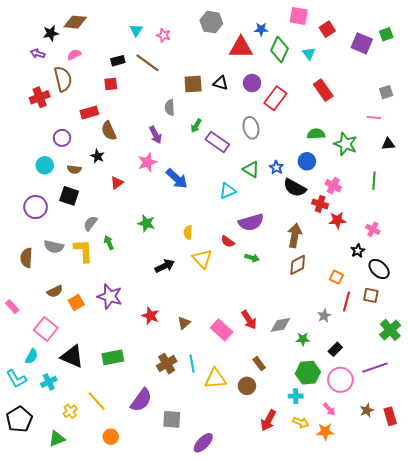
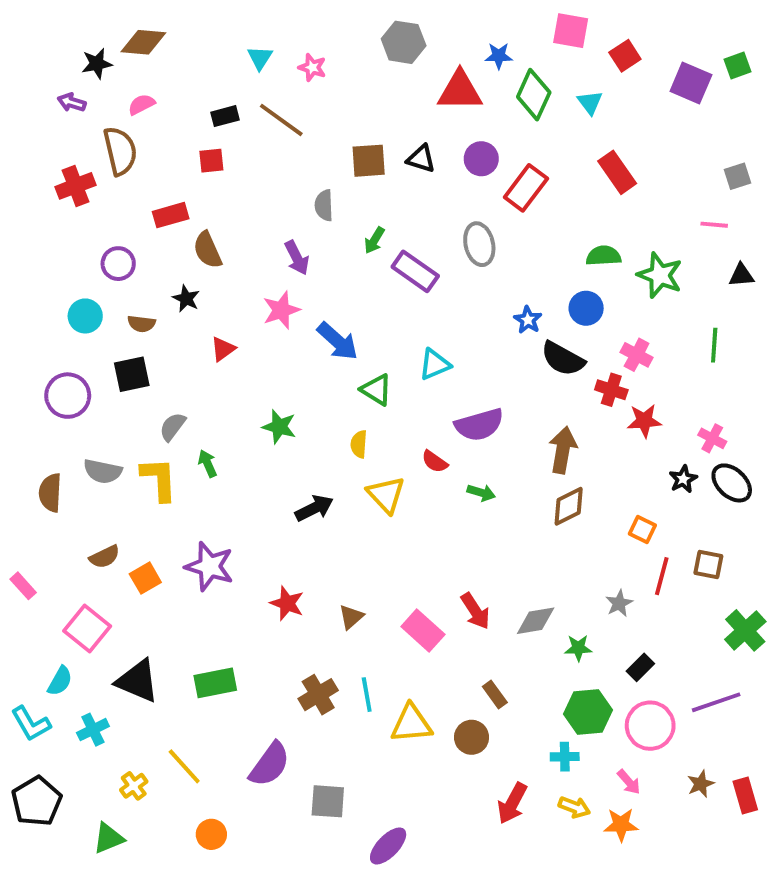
green triangle: (251, 169) -> (376, 390), moved
black square: (69, 196) -> (132, 374), turned -30
black ellipse: (379, 269) -> (732, 483), moved

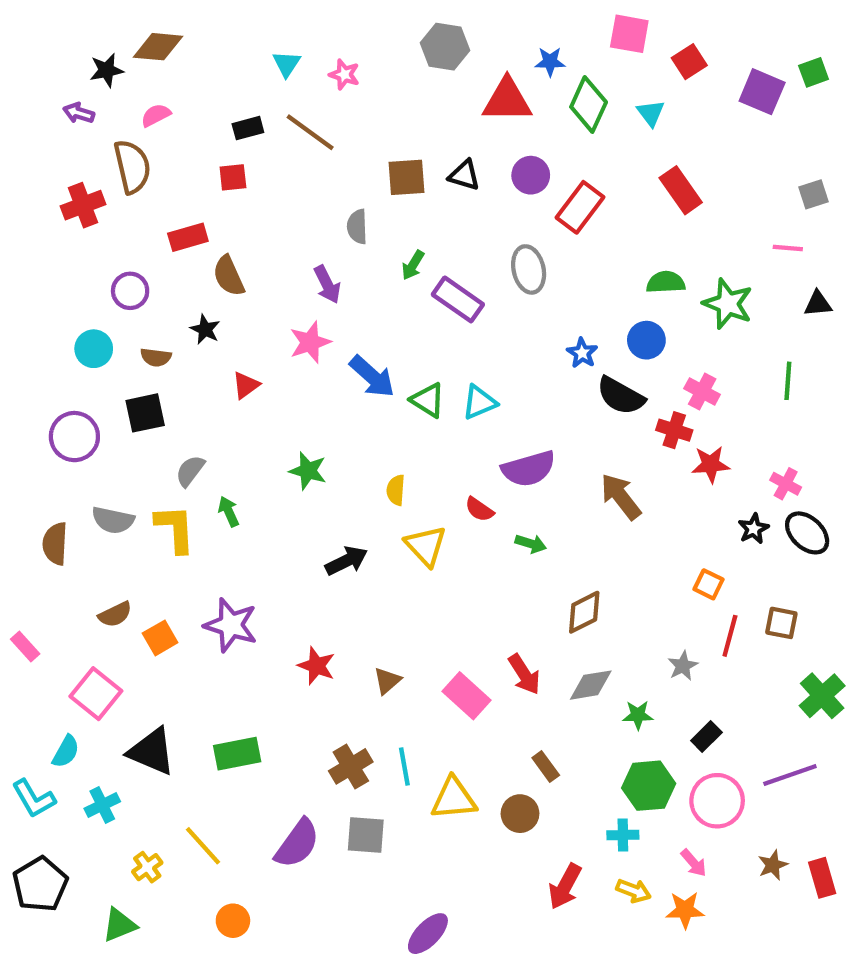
green triangle: (376, 390) -> (428, 400), moved
brown arrow: (563, 450) -> (621, 497), turned -48
brown diamond: (569, 506) -> (584, 612), moved
gray square: (328, 801) -> (366, 835), moved

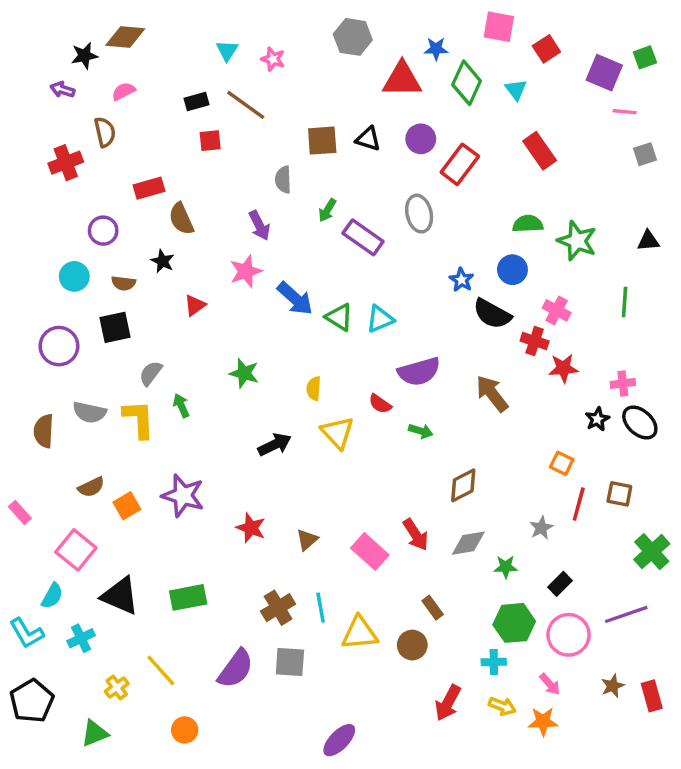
brown semicircle: (132, 167) -> (105, 132), size x0.7
red square: (233, 177) -> (210, 141), moved
pink line: (788, 248) -> (625, 112), moved
pink cross: (786, 484) -> (623, 383), turned -35

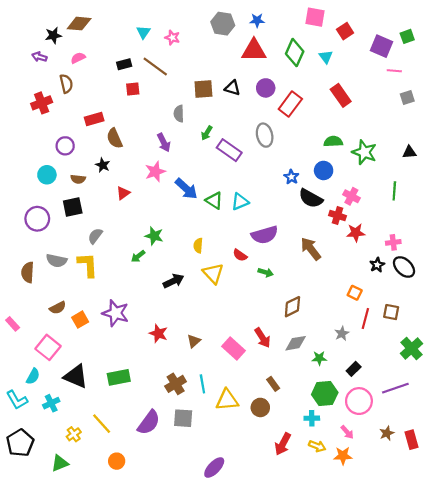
blue star: (436, 49) -> (257, 20), moved
green arrow: (181, 406) -> (138, 256), moved, turned -104

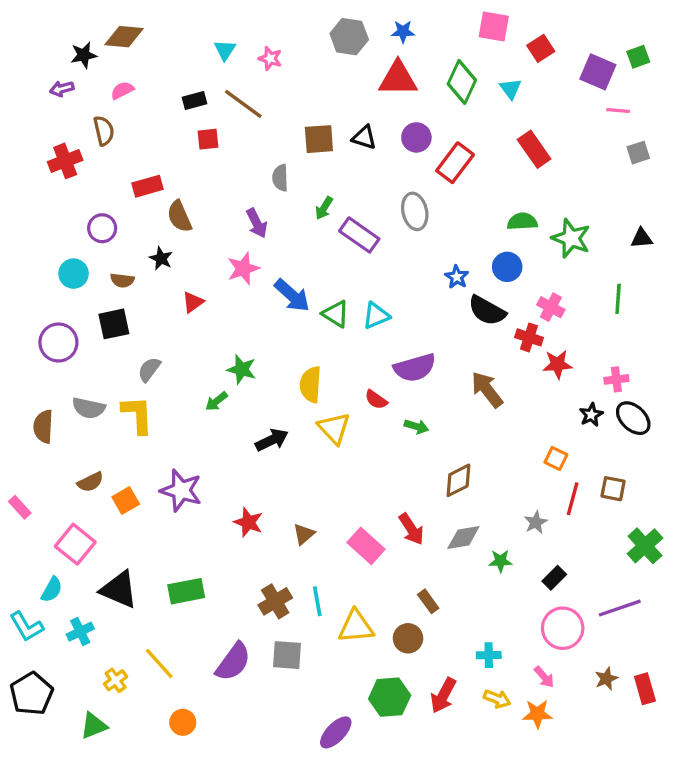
purple arrow: (39, 57) -> (62, 89), turned -32
yellow semicircle: (198, 246) -> (311, 385), size x1.5
green hexagon: (325, 394) -> (390, 697), moved

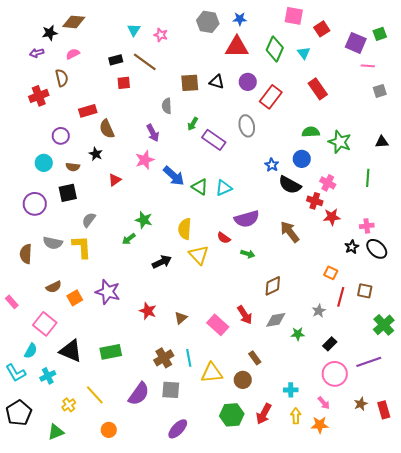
yellow arrow: (497, 699) -> (296, 416), turned -112
purple ellipse: (336, 732) -> (178, 429), moved

